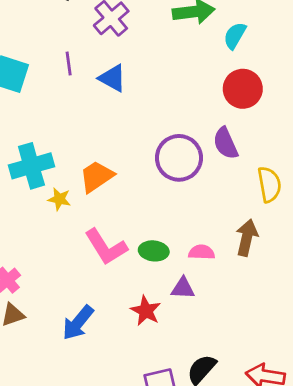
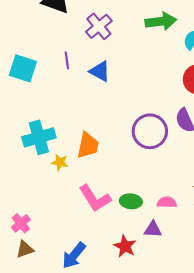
orange trapezoid: (97, 176) -> (88, 145), turned 136

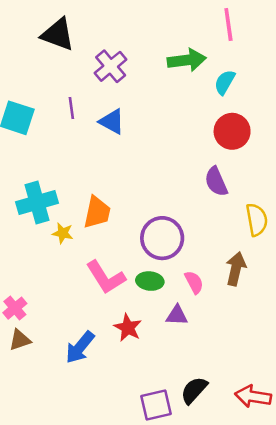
purple circle: (150, 131) -> (162, 238), moved
pink semicircle: (167, 202) -> (194, 282), turned 60
red star: (125, 246) -> (128, 328), moved

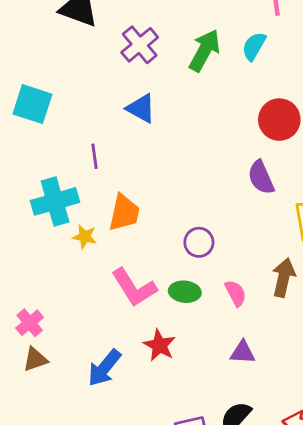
green arrow: (187, 60) -> (205, 50), moved, turned -54
cyan semicircle: (225, 82) -> (254, 46), moved
purple line: (71, 108) -> (95, 156), moved
purple circle: (162, 238) -> (199, 242), size x0.6
purple triangle: (177, 315) -> (243, 352), moved

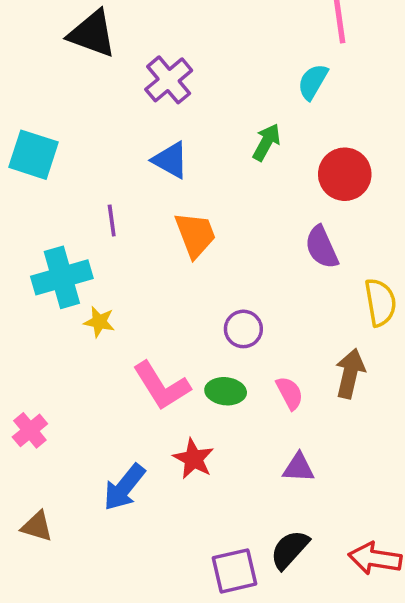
green arrow: (205, 50) -> (266, 142), moved, size x0.7
orange trapezoid: (124, 213) -> (195, 235), moved, turned -33
brown triangle: (35, 359) -> (37, 526), moved, turned 36

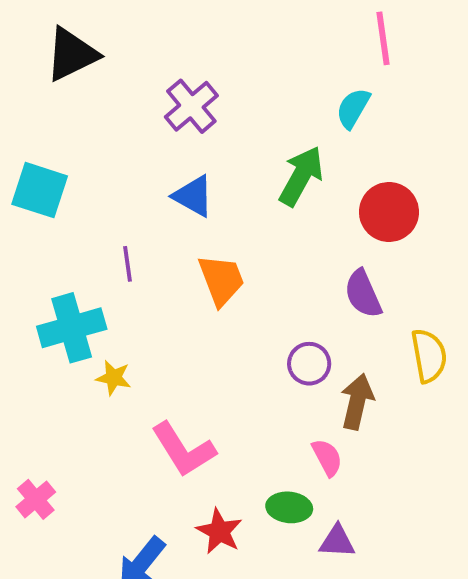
black triangle: (92, 34) -> (72, 54), moved, turned -46
green arrow: (266, 142) -> (301, 176), size x1.4
purple circle: (243, 329) -> (309, 364), moved
brown arrow: (350, 373) -> (357, 402), moved
green ellipse: (226, 391) -> (289, 507), moved

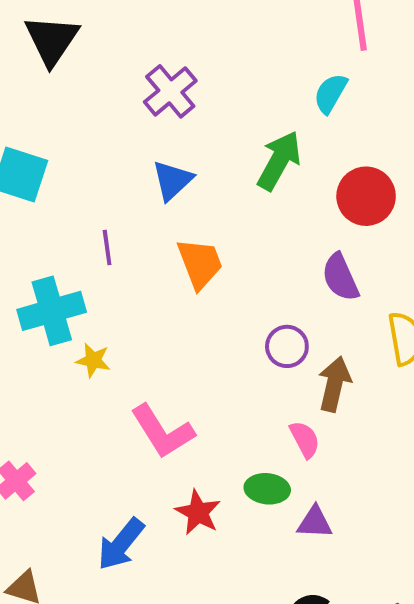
black triangle: (72, 54) -> (52, 40), turned -30
blue triangle: (193, 196) -> (172, 180), turned 48

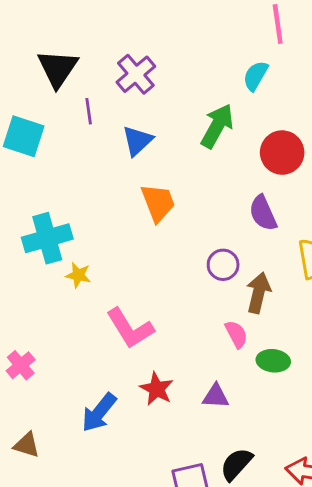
black triangle: (52, 40) -> (58, 68), moved
purple line: (107, 248) -> (89, 111), moved
green ellipse: (267, 489) -> (273, 361), moved
purple triangle: (315, 522) -> (216, 396), moved

